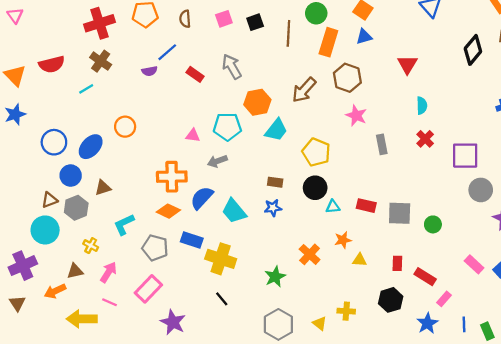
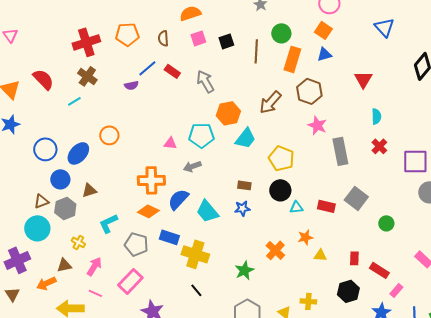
red semicircle: (52, 64) -> (43, 79), turned -120
red rectangle: (195, 74) -> (172, 71), moved
gray rectangle: (382, 144) -> (340, 151), size x1.5
gray square: (400, 213) -> (356, 198), moved, turned 35

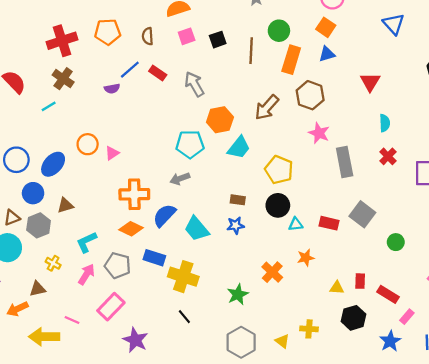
pink triangle: (170, 143) -> (112, 153), moved, turned -40
yellow triangle: (320, 255) -> (337, 288), moved
pink arrow: (94, 266) -> (86, 274), moved

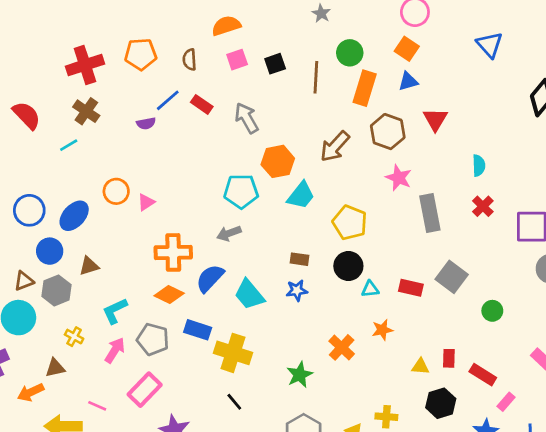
red triangle: (370, 82) -> (435, 119), moved

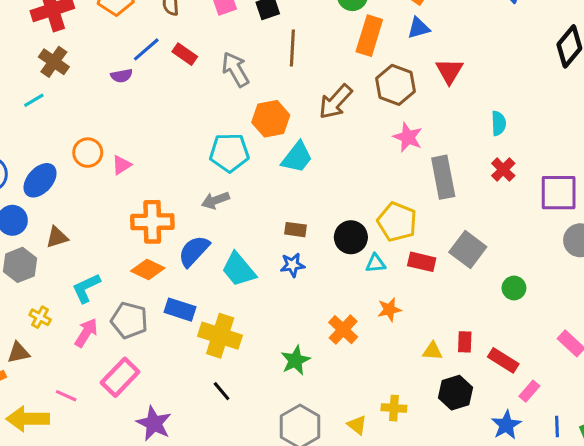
brown line: (316, 77) -> (292, 48), moved
yellow pentagon: (350, 223) -> (397, 222), moved

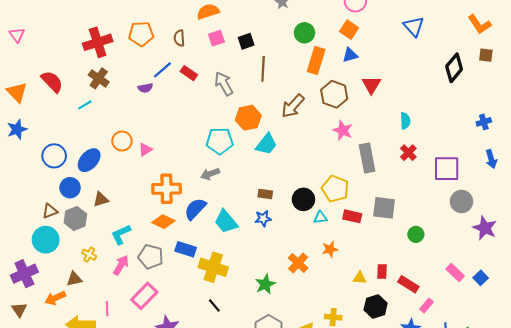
gray square: (468, 250) -> (384, 208), turned -30
pink line: (66, 396) -> (107, 309), turned 64

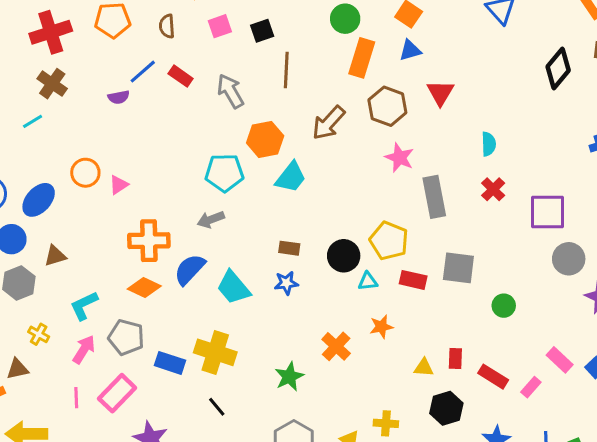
blue rectangle: (186, 249) -> (170, 363), moved
pink rectangle: (426, 305) -> (531, 387), moved
pink line: (107, 309) -> (76, 398), moved

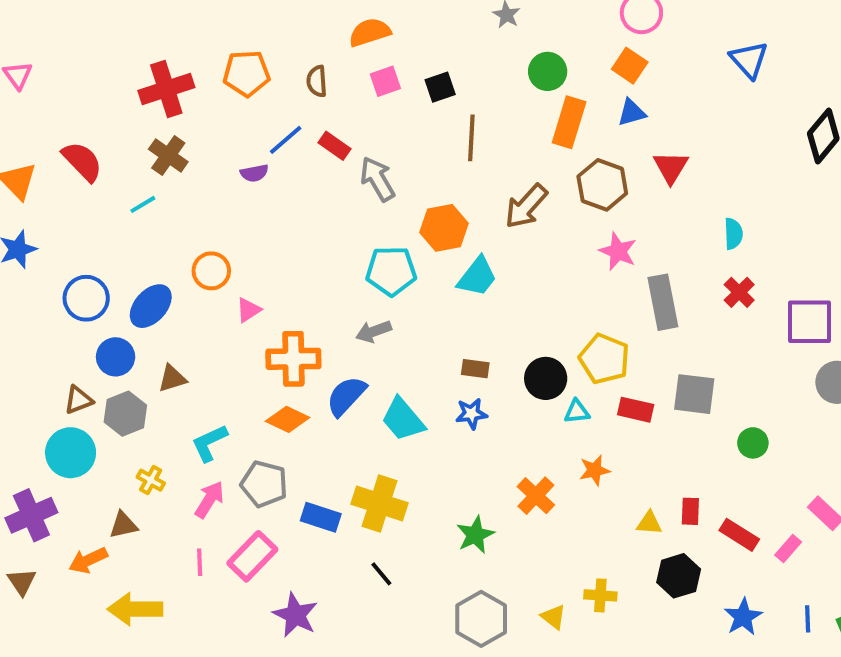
gray arrow: (230, 91) -> (378, 179), moved
pink triangle: (119, 185) -> (248, 310), moved

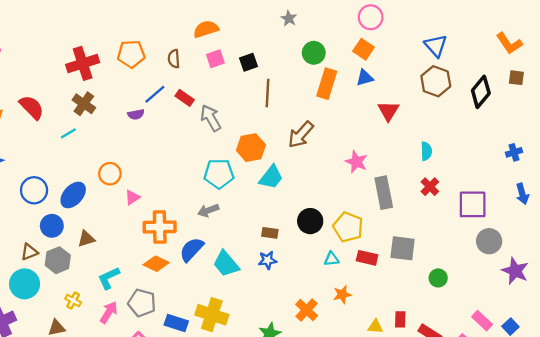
brown hexagon: (602, 185) -> (436, 81), moved
black circle: (546, 378) -> (310, 221), moved

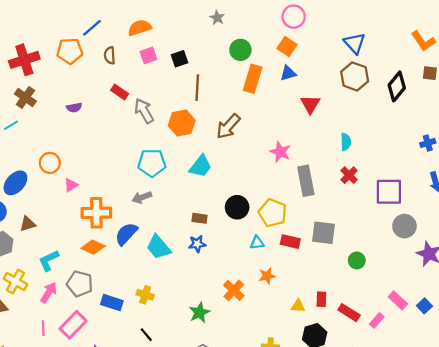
blue line: (155, 94) -> (92, 28), moved
orange hexagon: (251, 148) -> (182, 123), moved
yellow cross: (73, 300) -> (15, 282), size x1.5
yellow cross: (212, 315) -> (145, 295), size x0.6

